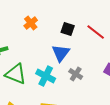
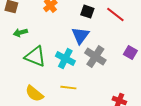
gray cross: (76, 74) -> (95, 57), size x1.5

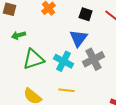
green triangle: (35, 57) -> (34, 59), turned -40
gray cross: (95, 57) -> (94, 59), turned 30

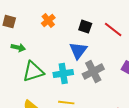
green arrow: (19, 35) -> (18, 48), turned -152
cyan cross: (64, 61) -> (63, 74), turned -36

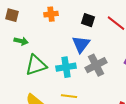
orange cross: (48, 21) -> (51, 14), turned 32

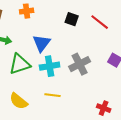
orange cross: (51, 14) -> (27, 11), moved
blue triangle: (81, 44) -> (42, 43), moved

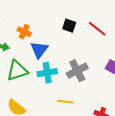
orange cross: (27, 11) -> (24, 32), moved, turned 32
yellow line: (53, 95) -> (65, 102), moved

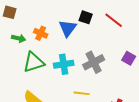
orange cross: (24, 32) -> (41, 33), moved
blue triangle: (39, 50) -> (68, 28), moved

